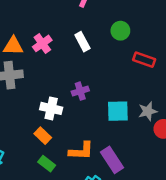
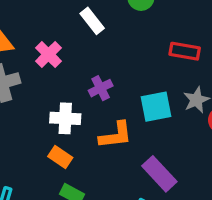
pink cross: (42, 43) -> (48, 54), moved
red rectangle: (144, 60) -> (185, 51), moved
orange L-shape: (81, 151) -> (116, 135), moved

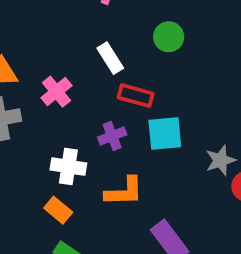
red rectangle: (185, 51) -> (136, 96), moved
cyan square: (156, 107) -> (165, 133), moved

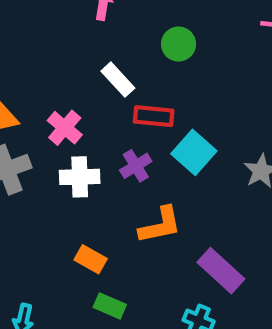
cyan square: (165, 133) -> (194, 152), turned -33
white cross: (68, 167) -> (80, 177), moved

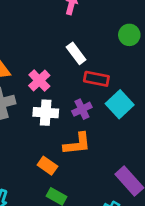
green circle: (179, 44) -> (129, 35), moved
orange L-shape: (160, 225) -> (77, 144), moved

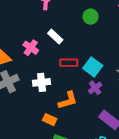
red rectangle: (96, 79) -> (69, 63), moved
pink cross: (39, 80) -> (31, 48), moved
purple cross: (82, 109) -> (95, 88), moved

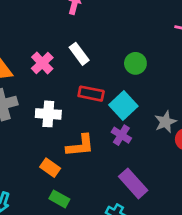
green circle: (91, 17) -> (135, 63), moved
purple cross: (95, 88) -> (121, 135), turned -32

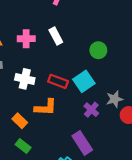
pink cross: (42, 63) -> (26, 39), turned 35
red rectangle: (91, 94) -> (58, 81), moved
purple cross: (121, 135) -> (91, 110), moved

